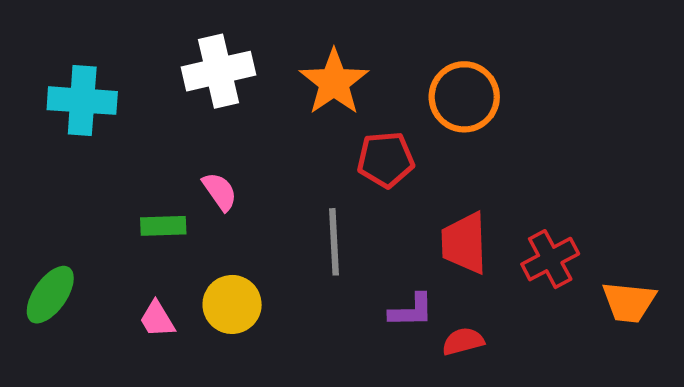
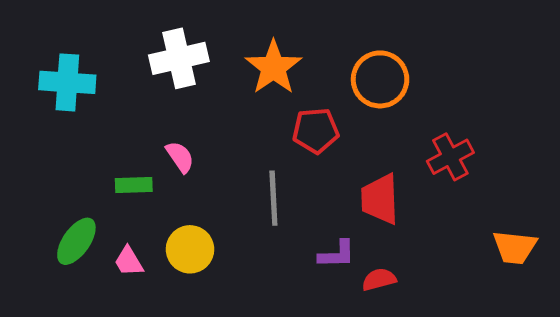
red cross: (550, 259) -> (450, 157), moved
green ellipse: (50, 295) -> (76, 241), moved

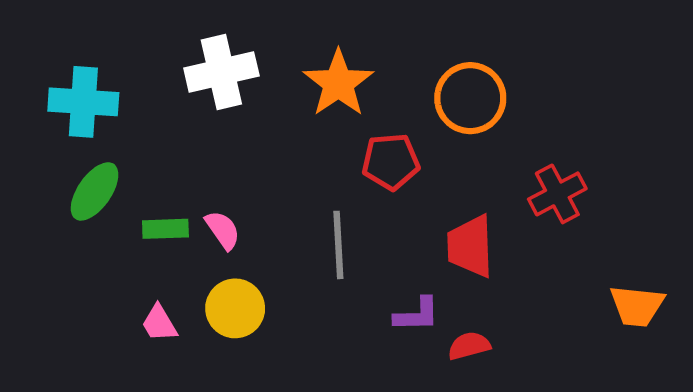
pink semicircle: (180, 157) -> (223, 230), moved
green ellipse: (76, 241) -> (95, 191), moved

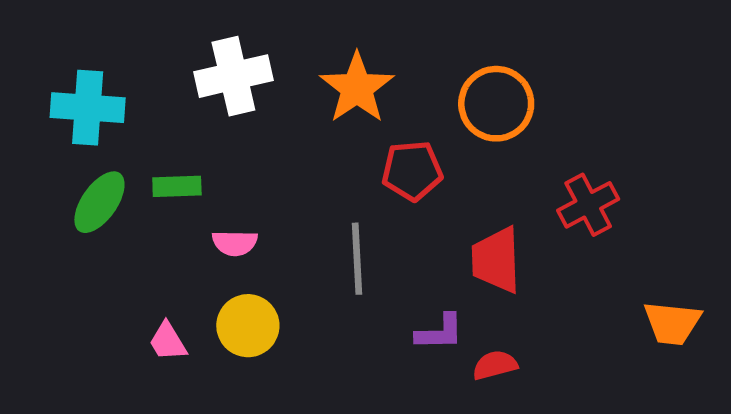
green rectangle: (165, 229) -> (177, 186), moved
pink semicircle: (223, 230) -> (235, 243), turned 126

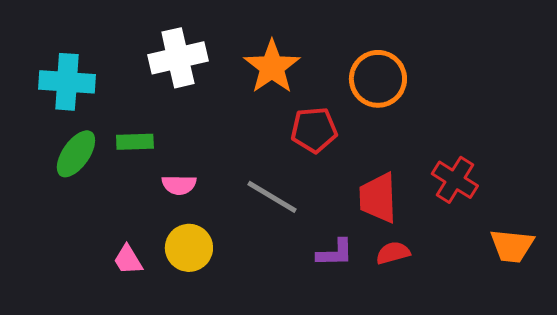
red cross: (588, 205) -> (455, 180), moved, turned -30
gray line: (357, 259) -> (272, 197), turned -56
red semicircle: (495, 365) -> (393, 253), moved

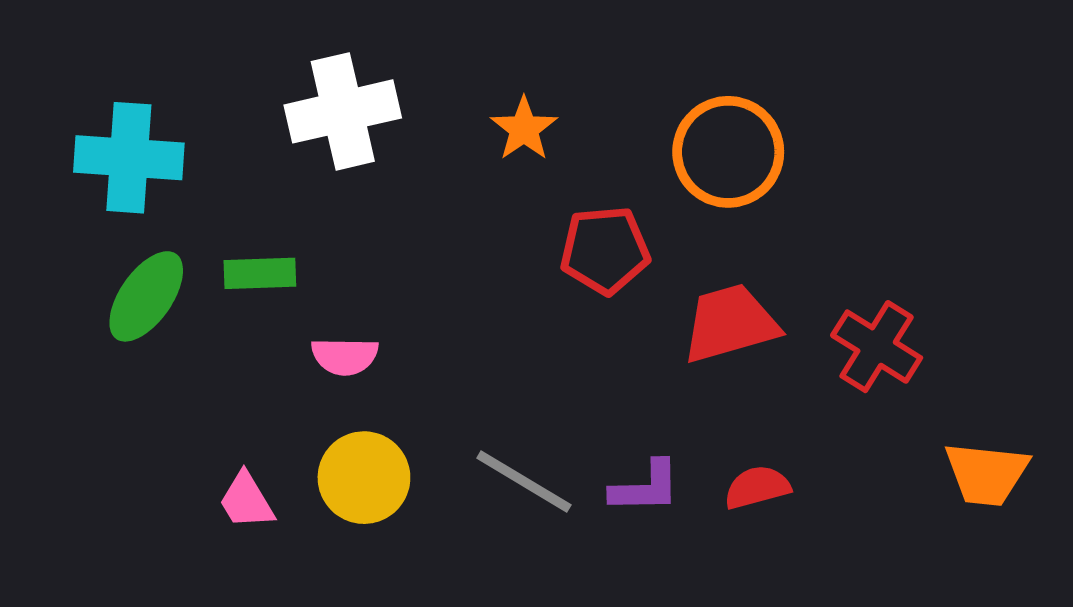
orange star: (272, 67) -> (524, 129), size x0.6
gray line: (272, 197) -> (524, 481), moved
red trapezoid: (378, 198) -> (730, 323), moved, turned 76

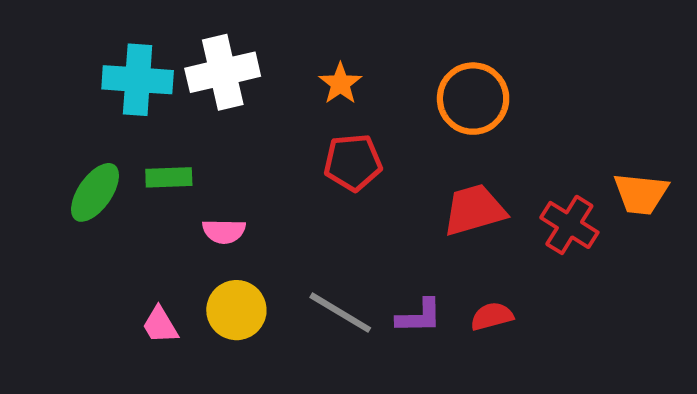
cyan cross: (129, 158) -> (138, 80), moved
red pentagon: (605, 250) -> (353, 162), moved
orange trapezoid: (986, 474) -> (641, 194), moved

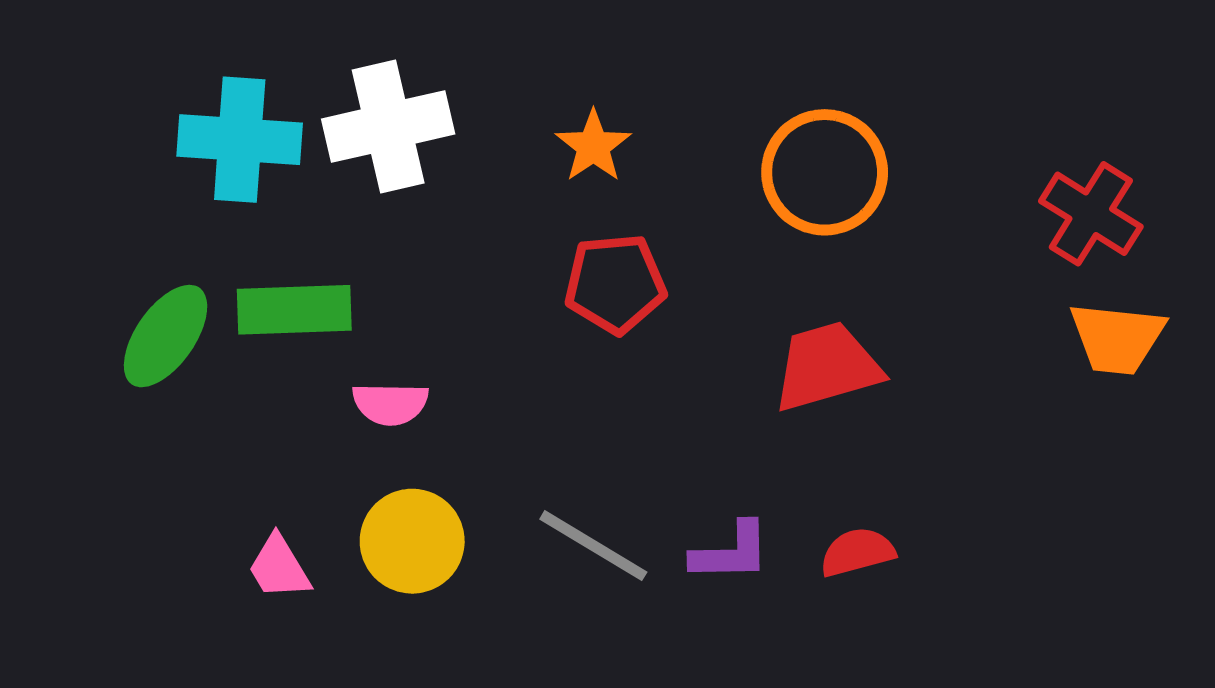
green rectangle: (169, 177) -> (294, 310), size x1.4
red cross: (569, 225) -> (1091, 214), moved

